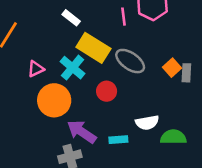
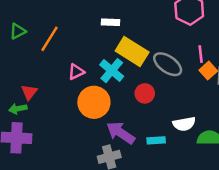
pink line: (124, 17) -> (201, 54), moved
white rectangle: (71, 18) -> (110, 22), turned -36

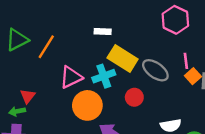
green triangle: (18, 31) -> (17, 40), size x1.5
cyan cross: (112, 71) -> (104, 76), turned 30
pink triangle: (76, 72) -> (71, 77), size x1.5

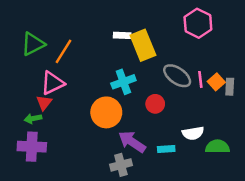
yellow rectangle: (123, 59) -> (143, 45), moved, turned 36
pink line: (186, 61) -> (200, 79), moved
pink triangle: (71, 77) -> (53, 83), moved

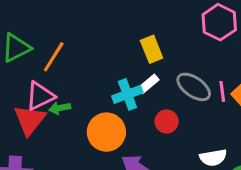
white rectangle: (122, 35) -> (149, 84), moved, turned -42
yellow rectangle: (143, 45) -> (152, 49), size x0.7
red triangle: (44, 103) -> (30, 120), size x1.6
green arrow: (33, 119) -> (60, 108), moved

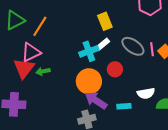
green arrow: (60, 108) -> (43, 71), moved
orange circle: (106, 132) -> (89, 81), moved

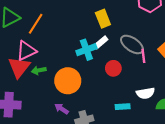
pink line: (152, 49) -> (143, 56), moved
orange circle: (89, 81) -> (68, 81), moved
purple arrow: (96, 100) -> (62, 109), moved, size x0.6

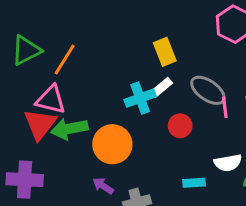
pink triangle: (26, 51) -> (51, 100), turned 40
green arrow: (39, 70) -> (69, 129), size x1.6

